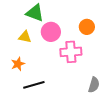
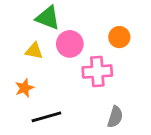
gray semicircle: (94, 85) -> (115, 117), moved

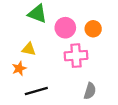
pink circle: (70, 44) -> (65, 28), moved
yellow triangle: (34, 51) -> (29, 49), moved

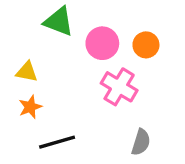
yellow triangle: (29, 49) -> (27, 72), moved
pink cross: (76, 56) -> (119, 87), turned 35

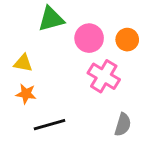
green triangle: (59, 21) -> (51, 19), turned -36
orange star: (30, 107) -> (26, 94), turned 30

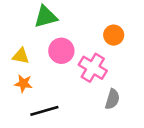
pink circle: (89, 38) -> (61, 51), moved
gray semicircle: (123, 125) -> (112, 99), moved

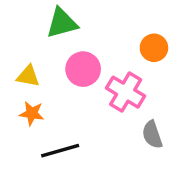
gray semicircle: (112, 99) -> (152, 135), turned 144

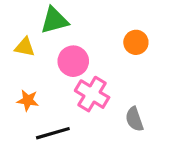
yellow triangle: (28, 76) -> (25, 47), moved
pink cross: (126, 92) -> (92, 94), moved

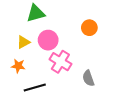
yellow triangle: (25, 47) -> (23, 42), moved, turned -40

